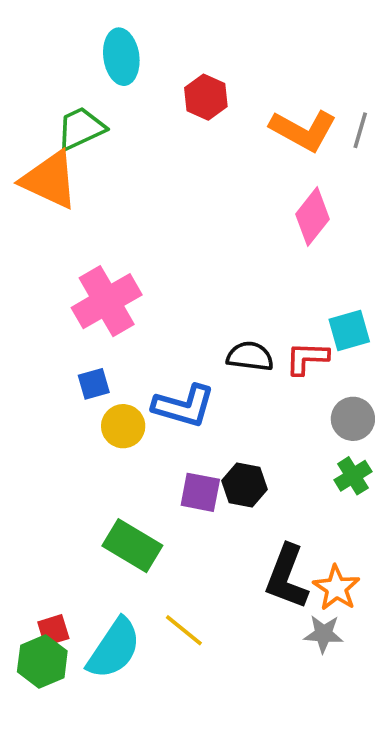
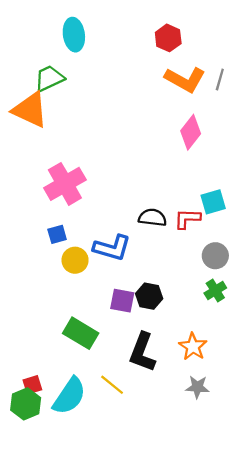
red hexagon: (206, 97) -> (168, 38), moved
black L-shape: (287, 577) -> (142, 352), moved
orange star: (336, 588) -> (193, 347), moved

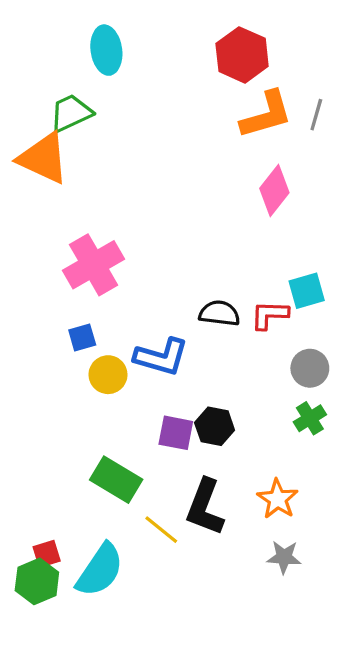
red hexagon: (168, 38) -> (242, 55), size x1.4
orange L-shape: (185, 80) -> (266, 115), turned -45
yellow line: (112, 385) -> (161, 530), moved

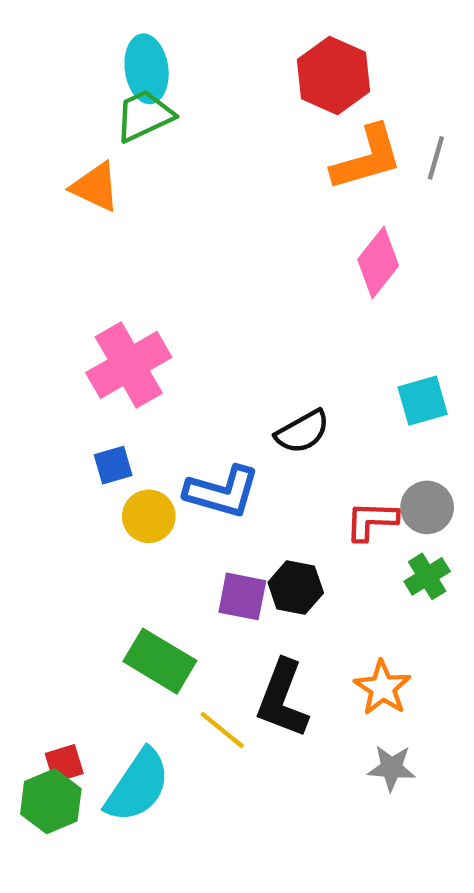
green trapezoid: (71, 113) -> (144, 116), moved
orange triangle: (43, 158) -> (95, 187), moved, size x0.7
black semicircle: (219, 313) -> (302, 432), turned 144
red L-shape: (269, 315) -> (371, 521), moved

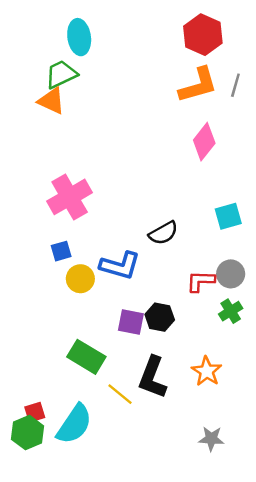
red hexagon: (334, 76) -> (203, 35), moved
green trapezoid: (144, 116) -> (61, 74), moved
gray star: (391, 768) -> (211, 439), moved

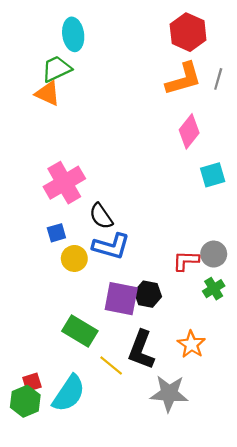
cyan square: (228, 216) -> (213, 175), moved
black semicircle: (163, 233) -> (101, 216), moved, turned 84
purple square: (131, 322) -> (121, 299), size x1.4
gray star: (211, 439) -> (169, 393), moved, size x1.6

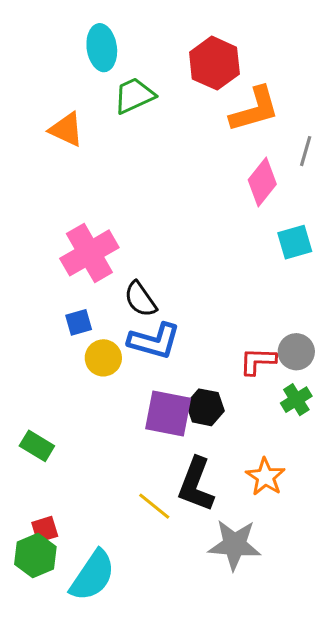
red hexagon: (188, 32) -> (214, 63), moved
green trapezoid: (56, 69) -> (134, 96), moved
gray line: (218, 79) -> (306, 151), moved
green rectangle: (80, 331) -> (37, 446), moved, size x0.7
cyan semicircle: (69, 393) -> (93, 576), moved

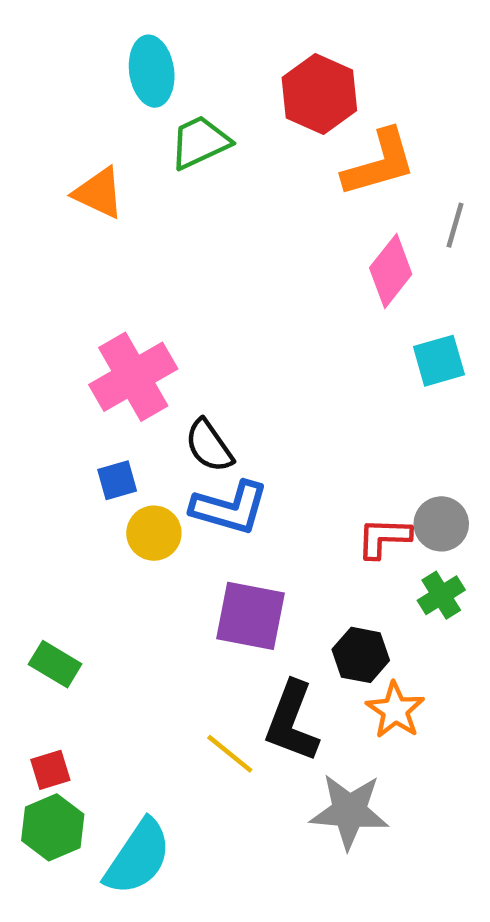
black hexagon: (205, 407) -> (361, 655), moved
red square: (45, 529) -> (50, 770), moved

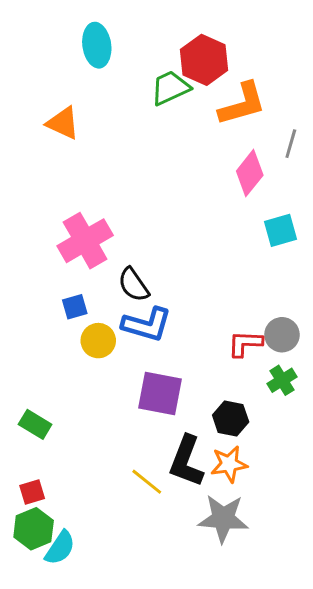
green trapezoid: (200, 142) -> (170, 88), moved
orange star: (395, 710) -> (229, 464), moved, turned 30
cyan semicircle: (138, 857) -> (60, 548), moved, size x0.7

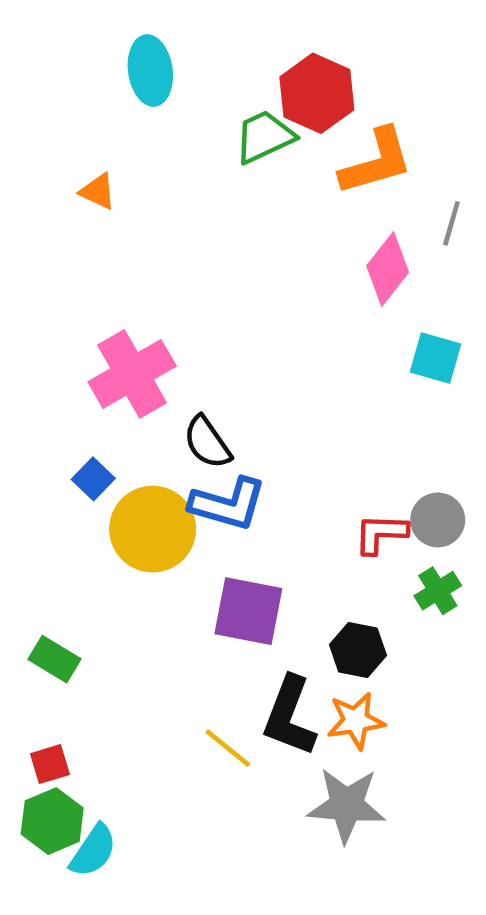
orange triangle: (63, 123) -> (98, 191), size x0.7
cyan square: (281, 230) -> (435, 358), turned 32
blue square: (75, 307) -> (93, 479), moved, turned -30
yellow circle: (98, 341) -> (153, 529), size x1.6

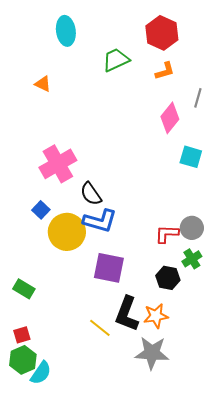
red hexagon: (317, 93) -> (162, 33), moved
orange L-shape: (376, 162) -> (165, 71), size x0.6
black hexagon: (358, 650) -> (168, 278), moved

